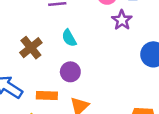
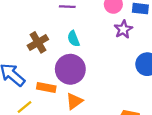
purple circle: (70, 72) -> (70, 69), size x1.6

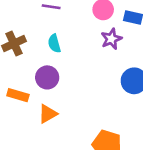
purple circle: (70, 69) -> (47, 77), size x0.7

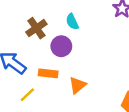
purple circle: (47, 77) -> (61, 46), moved

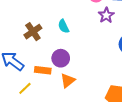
purple circle: (61, 46) -> (61, 58), moved

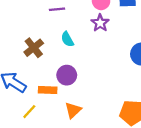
purple star: (106, 15) -> (100, 23), moved
orange triangle: (68, 81) -> (73, 110), moved

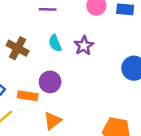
purple star: (100, 23) -> (84, 46), moved
brown cross: (34, 48) -> (18, 48), turned -30

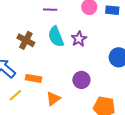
cyan semicircle: (55, 43) -> (56, 37), size x1.5
purple circle: (50, 82) -> (81, 80), moved

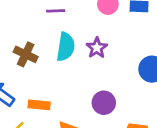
cyan semicircle: (56, 37) -> (66, 47), turned -145

